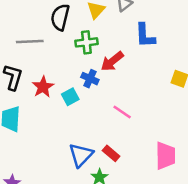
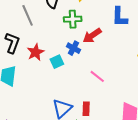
gray line: (30, 42) -> (28, 15), turned 65
red rectangle: (111, 153) -> (86, 109), turned 48

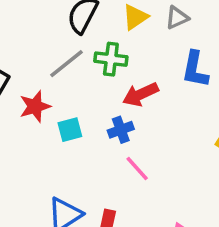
gray line: (28, 15) -> (67, 64), moved, turned 65
blue cross: (73, 48) -> (121, 130), moved, turned 32

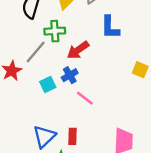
gray line: (67, 64) -> (36, 52), moved
cyan square: (70, 130) -> (48, 84), moved

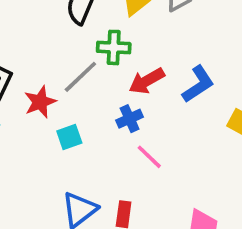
blue L-shape: (110, 27) -> (198, 84), moved, turned -130
cyan square: (48, 84) -> (69, 137), moved

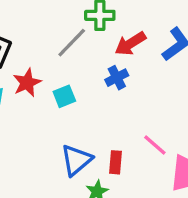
red star: (40, 102) -> (27, 83), moved
pink line: (149, 157) -> (155, 145), moved

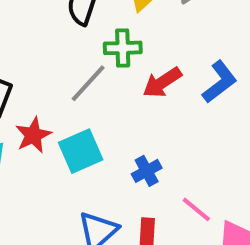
blue cross: (117, 78) -> (147, 171), moved
cyan square: (64, 96) -> (81, 151), size x1.5

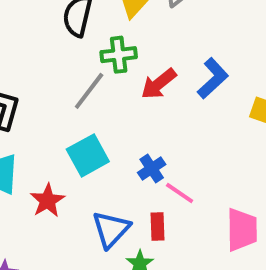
red star: (33, 135) -> (47, 201), moved
pink line: (196, 209) -> (180, 193), moved

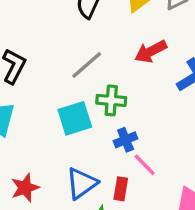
green cross: (119, 55) -> (111, 100), moved
red arrow: (159, 84) -> (151, 51), moved
red star: (47, 201) -> (25, 188), moved

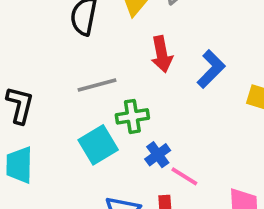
red arrow: (151, 51) -> (162, 54), turned -60
gray line: (87, 65) -> (97, 85), turned 40

